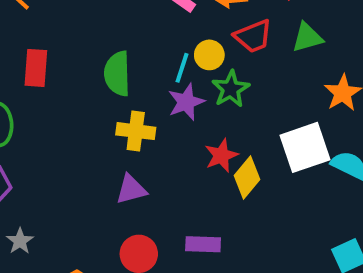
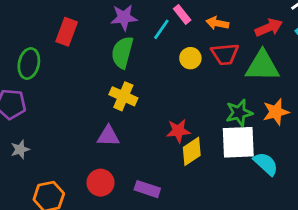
green triangle: (307, 38) -> (262, 66), size x1.5
cyan line: (182, 68) -> (161, 29), moved
green star: (231, 89) -> (239, 113), moved
purple star: (186, 102) -> (124, 17), moved

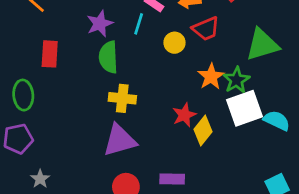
green triangle: (262, 66) -> (262, 45), moved
orange star: (276, 112) -> (211, 77), moved
purple triangle: (108, 136) -> (120, 140), size x1.5

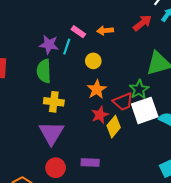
purple star: (100, 24) -> (49, 45), moved, turned 30
red trapezoid: (206, 29) -> (123, 102), moved
orange star: (211, 77) -> (97, 89), moved
purple triangle: (120, 140) -> (51, 133), turned -44

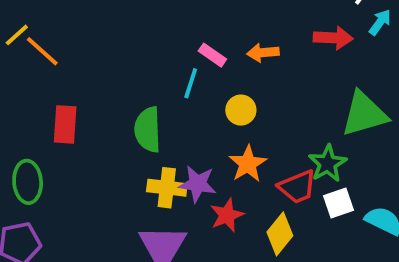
red arrow: (142, 23) -> (333, 38), turned 42
purple star: (49, 45) -> (198, 184), moved
white square: (145, 110) -> (338, 203), size x0.6
red star: (100, 115) -> (227, 215), moved

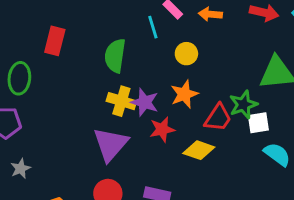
cyan line: (191, 83) -> (153, 27), turned -45
red trapezoid: (297, 187) -> (218, 118), turned -44
white square: (338, 203) -> (258, 123), moved
yellow diamond: (280, 234) -> (199, 150), turned 60

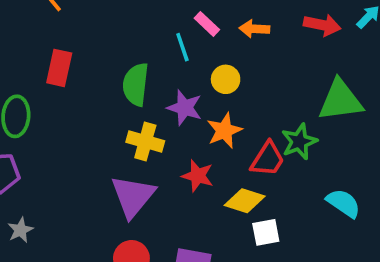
purple star: (145, 102) -> (185, 108), moved
white square: (258, 123) -> (266, 232), moved
red star: (162, 129) -> (198, 176), turned 30

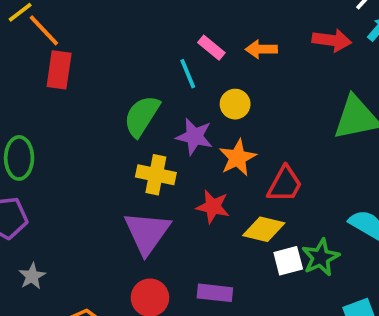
red rectangle: (59, 68) -> (59, 70), moved
green semicircle: (136, 84) -> (142, 116), turned 30
green star: (299, 142) -> (321, 257), moved

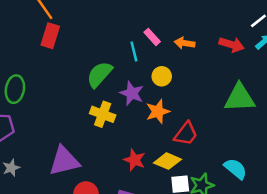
red star: (213, 207) -> (134, 160), moved
purple triangle: (147, 233) -> (64, 161), moved, turned 32

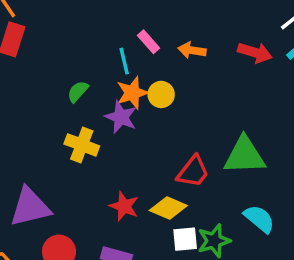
green semicircle: (99, 74) -> (78, 92), size x0.6
green triangle: (240, 98) -> (244, 156), moved
orange star: (158, 112) -> (132, 93), moved

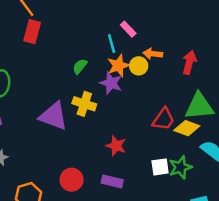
orange arrow: (192, 50) -> (153, 54), moved
red arrow: (255, 53) -> (189, 62), moved, turned -90
purple triangle: (30, 207) -> (53, 116), moved, turned 36
yellow diamond: (168, 208) -> (187, 128), moved

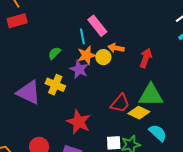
pink rectangle: (128, 29) -> (97, 26), size x1.5
red rectangle: (32, 32) -> (17, 21), turned 54
red star: (116, 146) -> (79, 122), size x1.4

